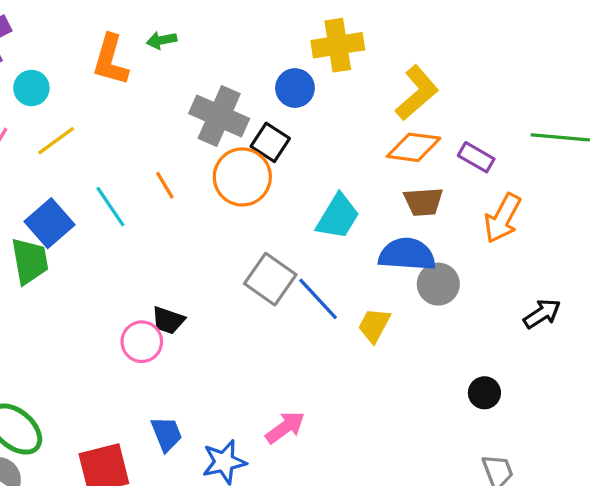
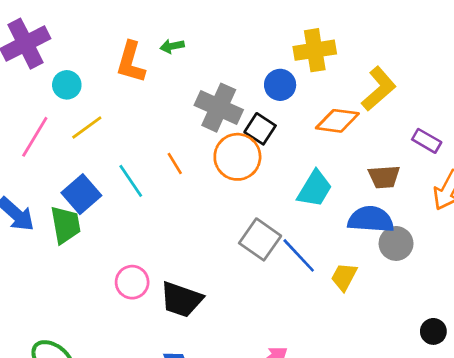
orange diamond: (414, 147) -> (337, 121), moved
black trapezoid: (168, 320) -> (181, 299), moved, size x1.6
pink circle: (142, 342) -> (132, 282), moved

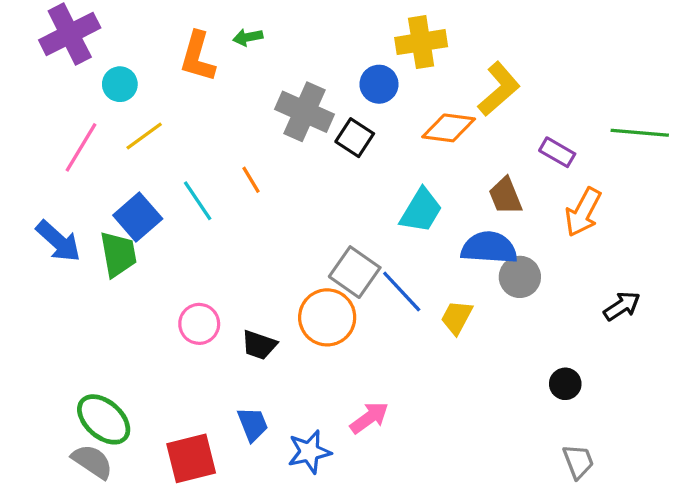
orange circle: (237, 157) -> (327, 317), moved
brown trapezoid: (384, 177) -> (505, 196), turned 72
black trapezoid: (181, 299) -> (259, 345), size x0.7

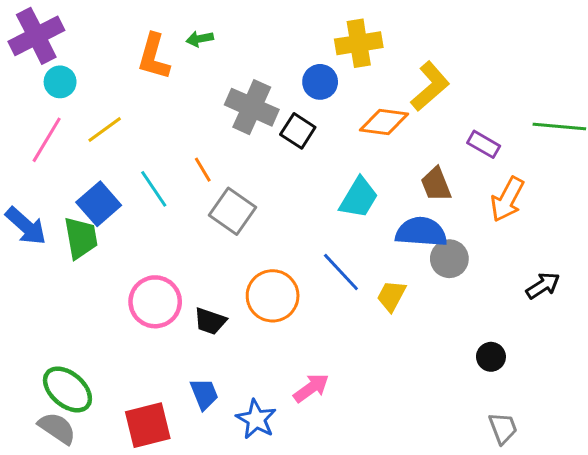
cyan circle: (120, 84) -> (60, 82), moved
gray square: (355, 272) -> (232, 211), moved
pink circle: (199, 324) -> (155, 302), size x1.4
blue star: (309, 452) -> (256, 419), turned -30

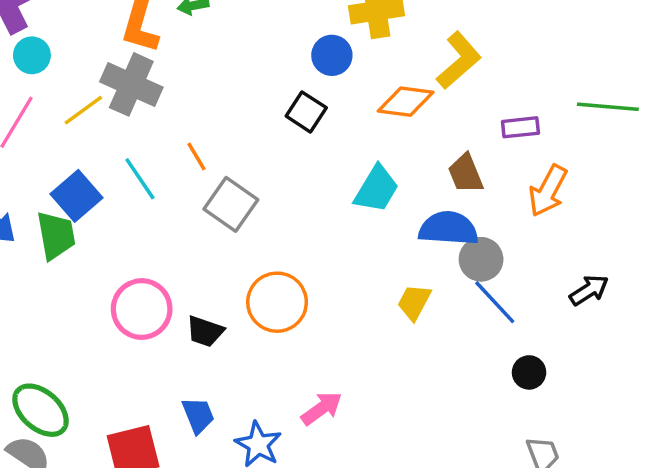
gray cross: (252, 107) -> (131, 84), moved
purple rectangle: (484, 144) -> (520, 127), turned -36
blue line: (341, 272) -> (495, 302), moved

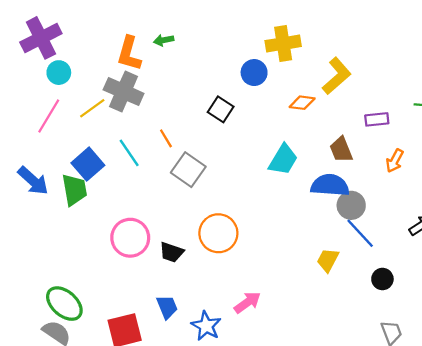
orange diamond: (406, 102) -> (302, 103), size x0.7
black square: (306, 112) -> (221, 109), moved
orange arrow: (548, 191) -> (395, 161), size x0.7
yellow trapezoid: (414, 302) -> (328, 260), moved

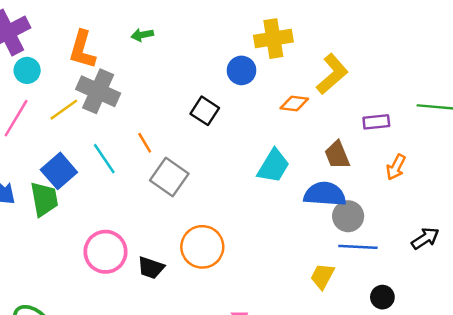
orange L-shape: (129, 54) -> (82, 50), moved
blue line: (360, 233) -> (358, 247), turned -44

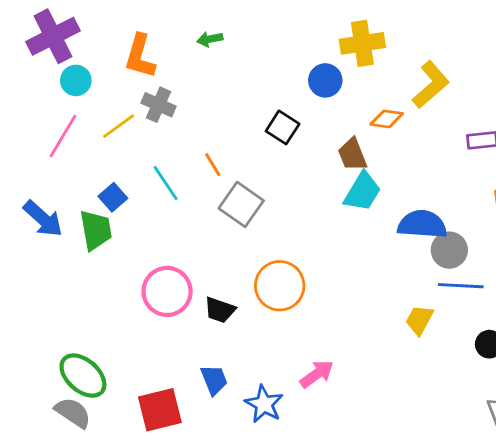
gray cross: (98, 91) -> (159, 105), size x0.7
brown trapezoid: (337, 155) -> (352, 155), moved
blue square: (59, 171) -> (113, 197), size x0.7

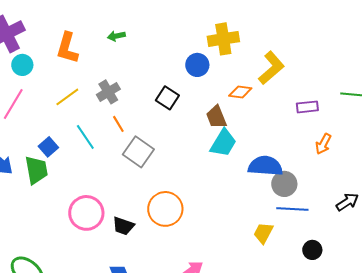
gray cross: (159, 105) -> (108, 92), moved, turned 35
yellow line: (119, 126) -> (67, 97), moved

